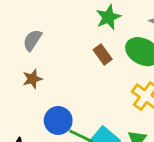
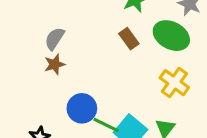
gray semicircle: (32, 40) -> (55, 39), moved

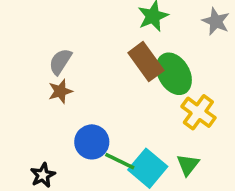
green ellipse: (171, 36) -> (174, 74), moved, turned 32
brown rectangle: (129, 39) -> (146, 62), size x1.5

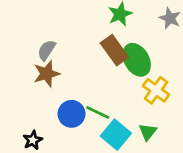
brown star: (60, 91) -> (47, 74), size x1.4
green line: (120, 161) -> (98, 112), moved

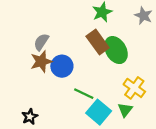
yellow cross: (156, 90) -> (134, 88), moved
blue circle: (72, 114) -> (62, 66), moved

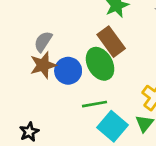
green ellipse: (116, 50) -> (100, 64), moved
green line: (84, 94) -> (94, 104), turned -36

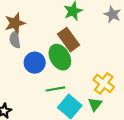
gray semicircle: (43, 42) -> (15, 40), turned -42
brown star: (43, 65) -> (15, 23), moved

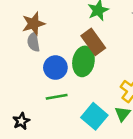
green ellipse: (60, 57) -> (83, 61), turned 40
green line: (55, 89) -> (57, 97), moved

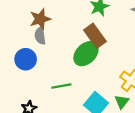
green ellipse: (83, 61) -> (86, 54), turned 35
blue circle: (55, 68) -> (26, 59), moved

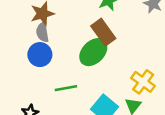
blue circle: (26, 59) -> (40, 55), moved

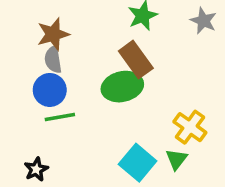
green ellipse: (93, 52) -> (122, 87), turned 32
green line: (66, 88) -> (60, 117), moved

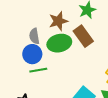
brown star: (53, 34) -> (58, 21), moved
green ellipse: (122, 87) -> (59, 43), moved

